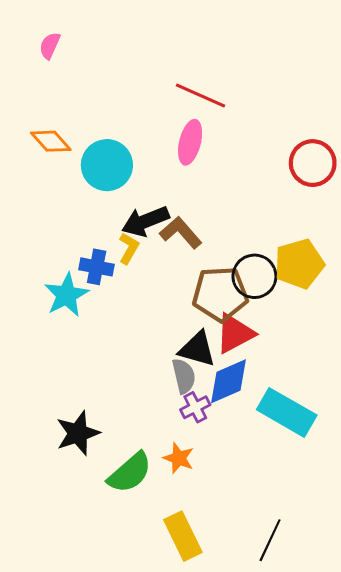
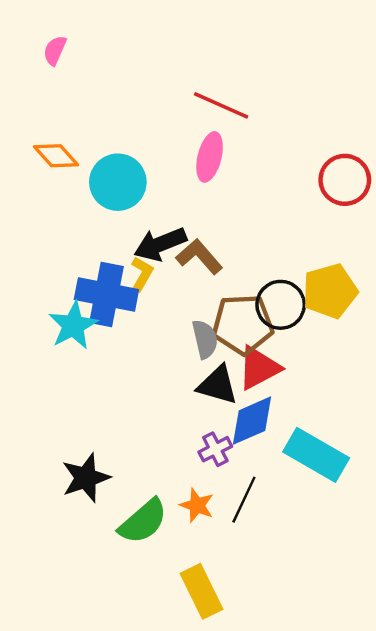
blue cross: (97, 267) -> (106, 294), size x1.6
gray semicircle: (184, 376) -> (205, 339), moved
black line: (270, 540) -> (244, 500), moved

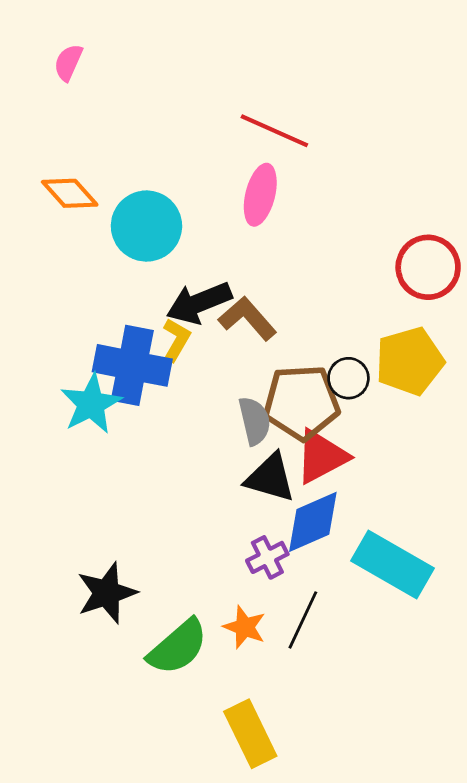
red circle: (345, 180) -> (428, 267), moved
black circle: (281, 305) -> (348, 378), size x0.7

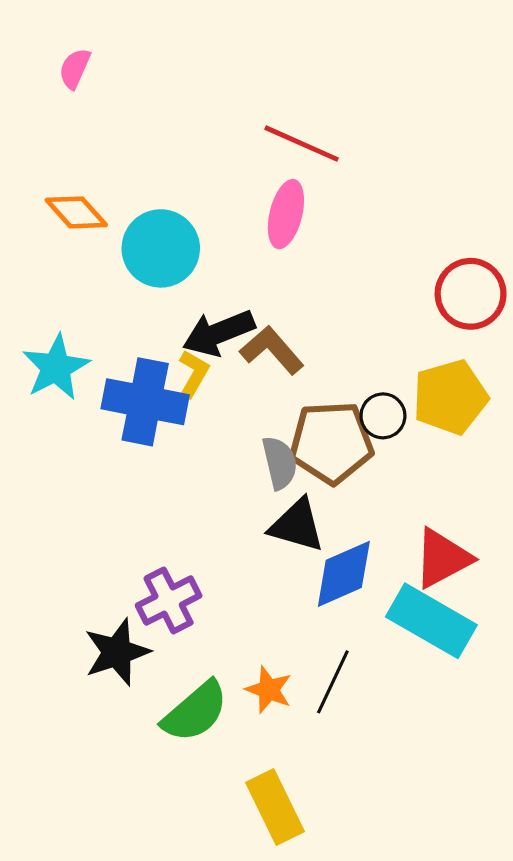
cyan star: (91, 404) -> (56, 367), moved
red triangle: (321, 456) -> (442, 558), moved
purple cross: (267, 557) -> (169, 601), moved, size x1.4

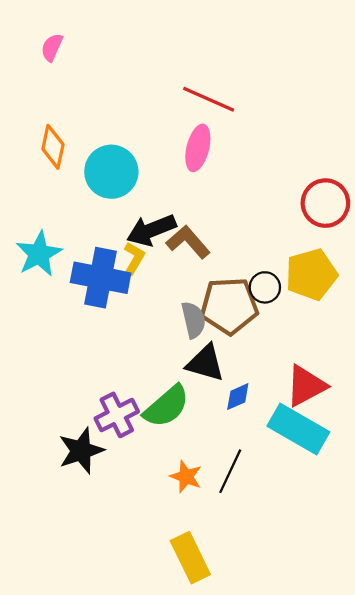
orange diamond: (76, 212) -> (53, 147), turned 54
blue diamond: (344, 574) -> (238, 397), size x0.6
green semicircle: (195, 712) -> (166, 406), moved

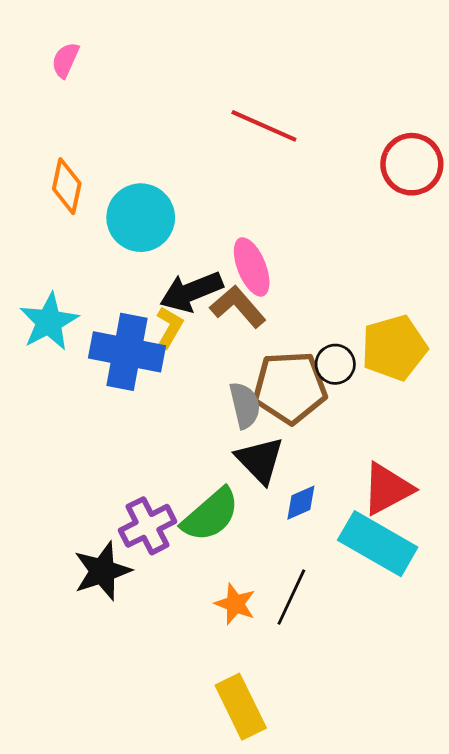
pink ellipse: (198, 148) -> (252, 267), moved, turned -36
red circle: (325, 203) -> (412, 164), moved
black triangle: (205, 363) -> (260, 460), turned 30

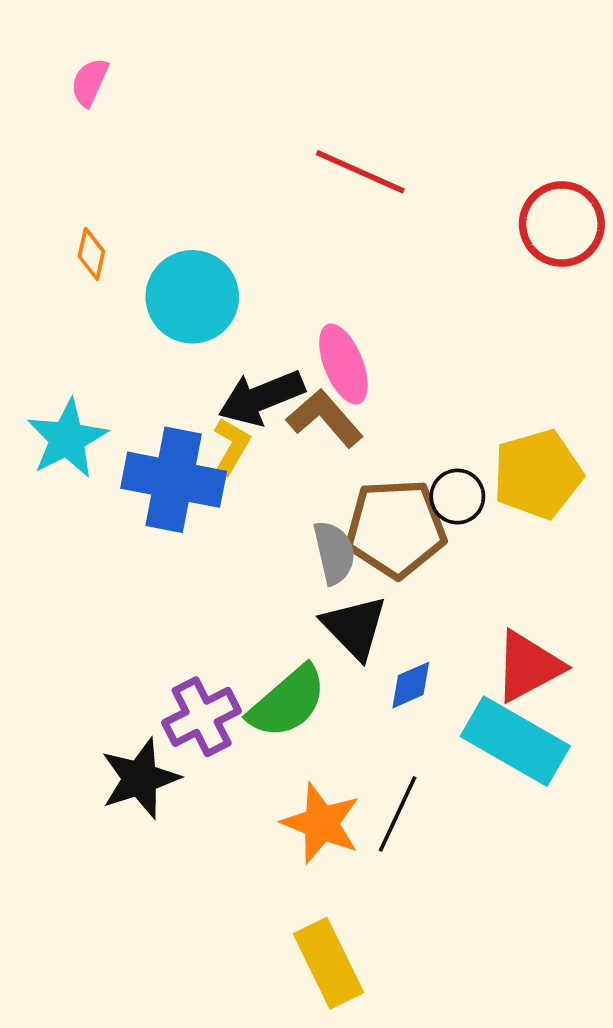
orange diamond: (67, 186) -> (91, 254), size x0.7
orange star: (235, 604) -> (321, 823), size x1.4

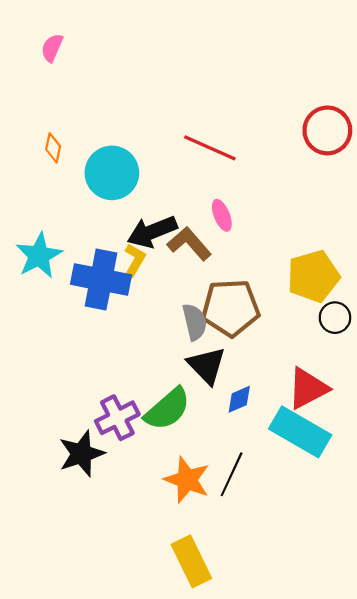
red line: (360, 172) -> (210, 148), moved
pink ellipse: (343, 364) -> (222, 215), moved, size x0.7
black circle: (457, 497) -> (335, 318), moved

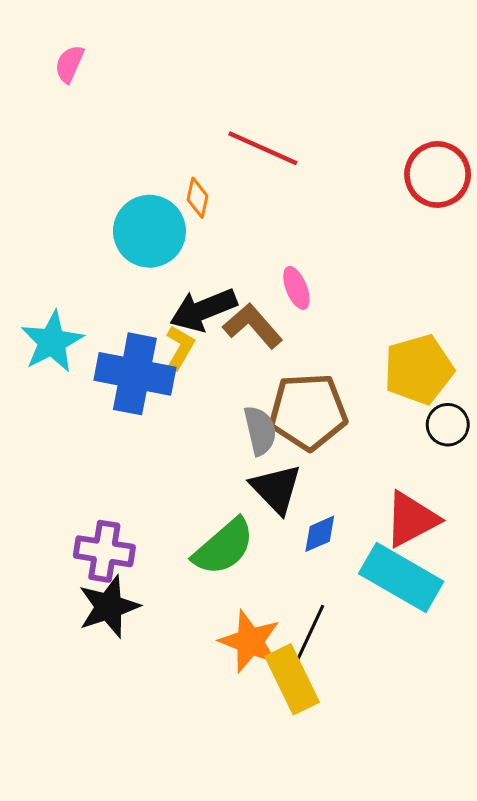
orange diamond: (53, 148) -> (197, 198), moved
red line: (210, 148) -> (263, 148), moved
purple cross: (117, 418) -> (104, 551), moved, turned 36
yellow rectangle: (191, 561) -> (292, 679), moved

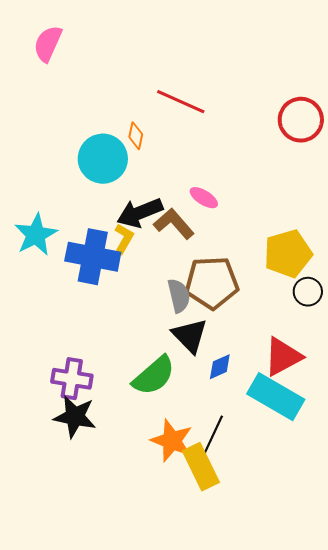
pink semicircle: (69, 64) -> (48, 44), size x1.4
pink ellipse: (296, 288) -> (204, 198), turned -36
black star: (109, 607) -> (75, 417), turned 30

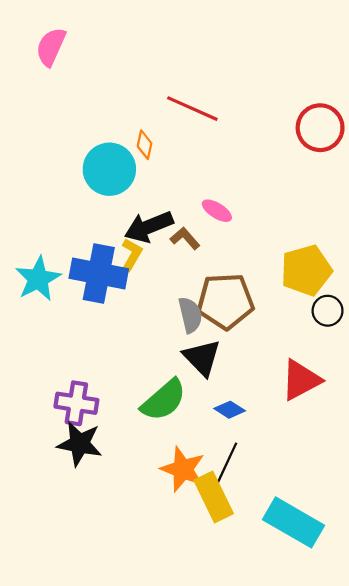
brown L-shape: (174, 224) -> (185, 238), size x0.7
cyan star: (36, 235) -> (38, 279), moved
blue diamond: (220, 367) -> (230, 410), moved, turned 56
cyan rectangle: (276, 397) -> (293, 522), moved

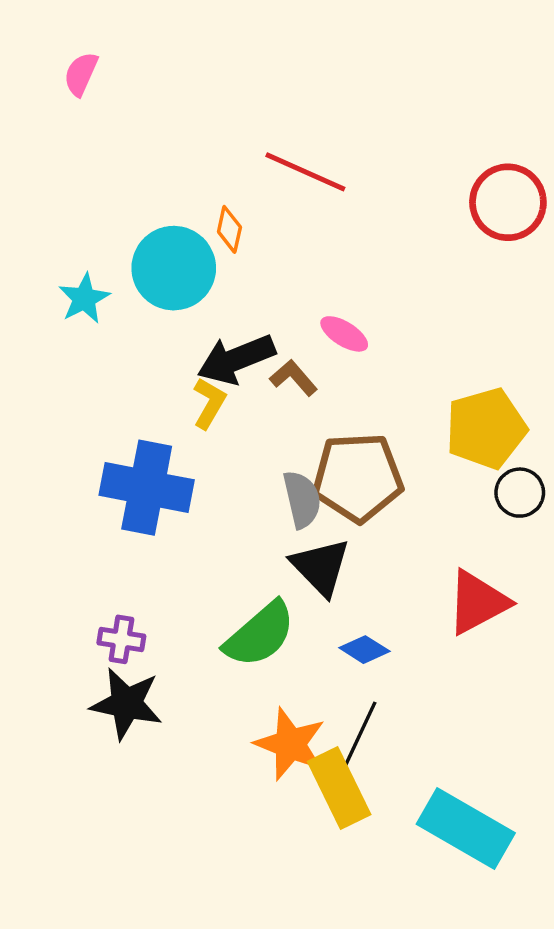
pink semicircle: (51, 47) -> (81, 74), size x0.7
blue cross: (99, 273) -> (147, 488), moved
cyan star: (38, 279) -> (84, 298), moved, size x0.7
purple cross: (76, 403) -> (121, 639), size x0.7

